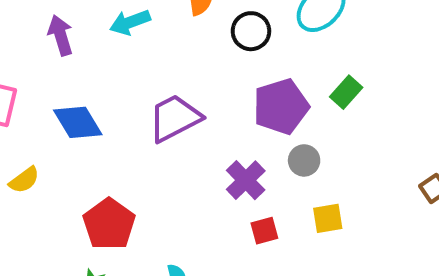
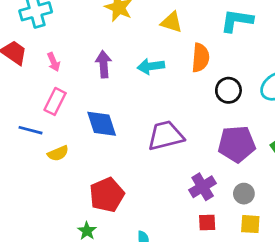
gray circle: (304, 160) -> (244, 194), moved

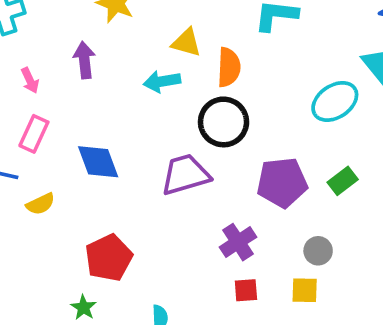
yellow triangle: (171, 22) -> (186, 43), moved
purple arrow: (104, 64) -> (84, 60), moved
black circle: (228, 90) -> (224, 122), moved, size x1.4
gray circle: (244, 194) -> (318, 251), moved

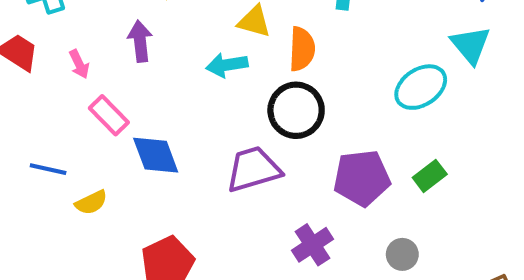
pink rectangle: (34, 134) -> (109, 115), moved, turned -69

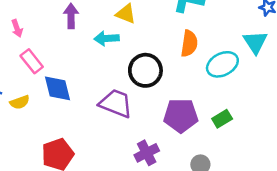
purple arrow: (140, 41) -> (71, 16), moved
orange semicircle: (302, 49) -> (189, 44), moved
purple trapezoid: (253, 169) -> (116, 103), turned 32
yellow semicircle: (91, 202) -> (20, 102), moved

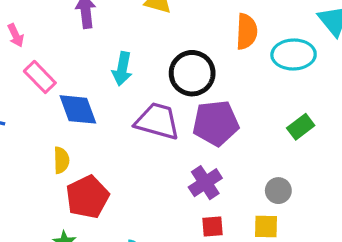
cyan arrow: (106, 38) -> (122, 69), moved, turned -70
cyan ellipse: (222, 64) -> (294, 54), turned 32
yellow semicircle: (20, 102) -> (61, 160), moved, turned -66
purple pentagon: (181, 116) -> (216, 123), moved

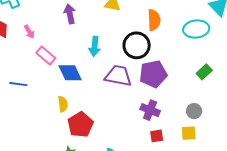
orange semicircle: (247, 31) -> (154, 20), moved
purple cross: (205, 183) -> (150, 110), turned -30

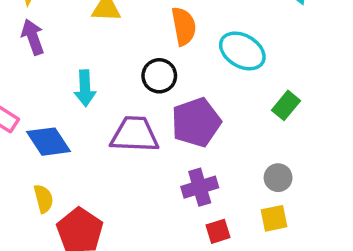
cyan ellipse: (196, 29) -> (242, 51), moved, turned 45
black circle: (137, 45) -> (159, 76), size x0.7
purple cross: (150, 110) -> (200, 187), turned -30

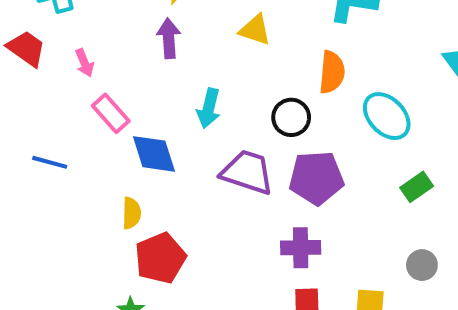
gray circle: (278, 178) -> (422, 265), moved

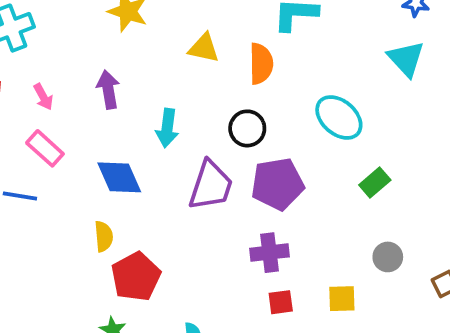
purple arrow: (169, 38) -> (108, 90), moved
orange semicircle: (332, 72) -> (261, 64), moved
pink rectangle: (111, 113) -> (45, 148), moved
purple trapezoid: (247, 172) -> (211, 185), turned 96

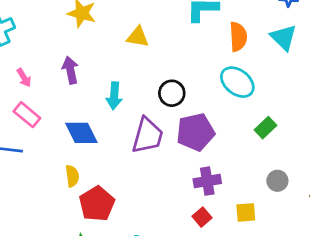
orange semicircle: (261, 64) -> (238, 37), moved
purple cross: (270, 253) -> (207, 181), moved
red square: (281, 302) -> (202, 217), turned -30

